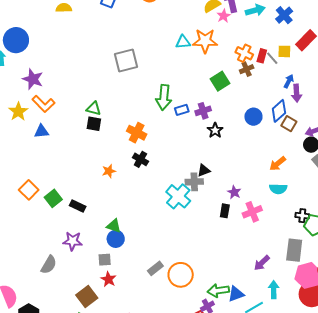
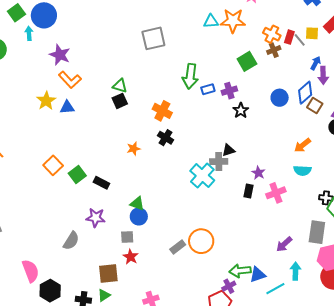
yellow star: (18, 112) -> (46, 101), moved
black square: (94, 124) -> (120, 101), turned -35
orange circle: (181, 275) -> (201, 241), moved
brown square: (87, 297) -> (108, 274), turned 30

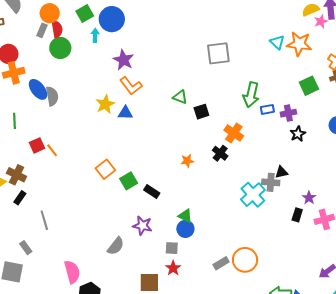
cyan triangle: (211, 21) -> (277, 42), turned 42
black square: (120, 101) -> (201, 112), moved
orange cross: (162, 111) -> (234, 133), moved

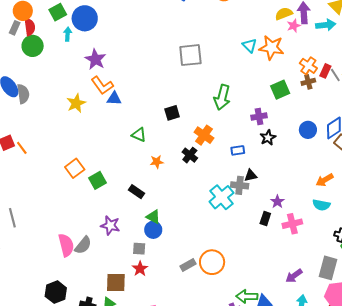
green triangle: (180, 97) -> (139, 135), moved
blue rectangle: (267, 109) -> (238, 150), moved
blue triangle: (125, 113) -> (114, 98), moved
black rectangle: (152, 191) -> (137, 192), moved
pink semicircle: (72, 272) -> (66, 245), moved

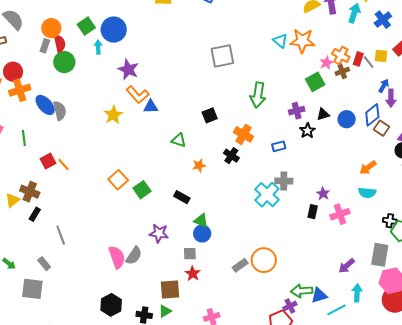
cyan arrow: (326, 25) -> (354, 13), turned -60
pink star: (294, 26) -> (326, 63), moved
black triangle: (251, 175) -> (323, 114), moved

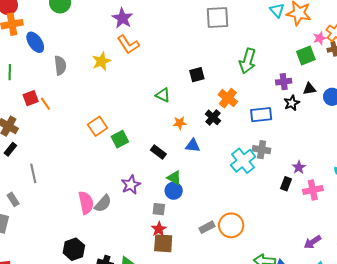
blue triangle: (151, 107) -> (193, 146), moved
gray semicircle: (60, 111) -> (60, 65), moved
blue rectangle: (279, 146) -> (261, 115), size x1.5
purple star: (159, 233) -> (131, 185), turned 30
brown square: (170, 290) -> (163, 243), moved

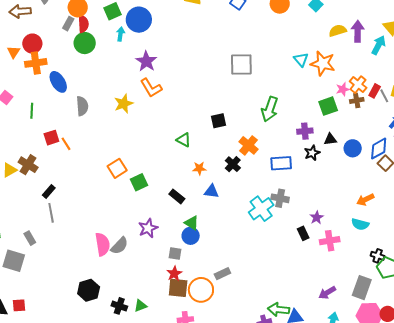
black rectangle: (10, 149) -> (49, 192), moved
black rectangle: (286, 184) -> (303, 233), turned -48
orange circle: (231, 225) -> (201, 290), moved

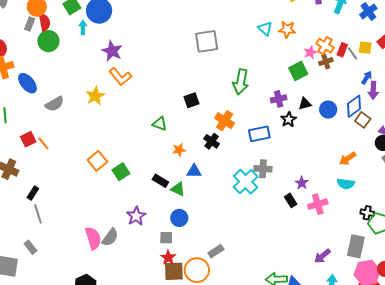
orange star: (323, 63) -> (287, 29), size x0.7
gray semicircle: (82, 106) -> (55, 104), turned 72
green triangle: (192, 223) -> (178, 189), moved
gray rectangle: (30, 238) -> (31, 247), moved

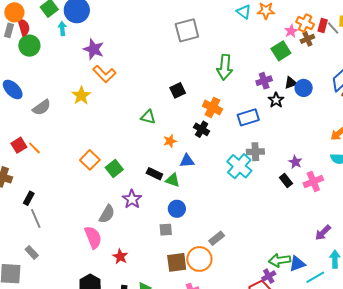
blue circle: (328, 110) -> (304, 88), moved
purple star: (136, 216) -> (132, 199), moved
gray semicircle: (110, 237) -> (107, 214), moved
red star: (168, 258) -> (120, 257), moved

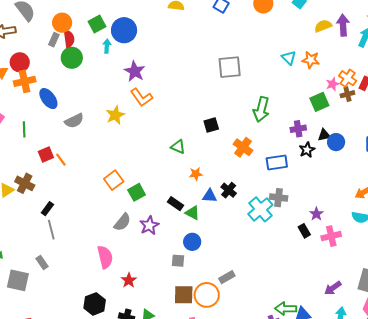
black cross: (202, 129) -> (229, 190), moved
gray semicircle: (107, 214) -> (122, 222), moved

